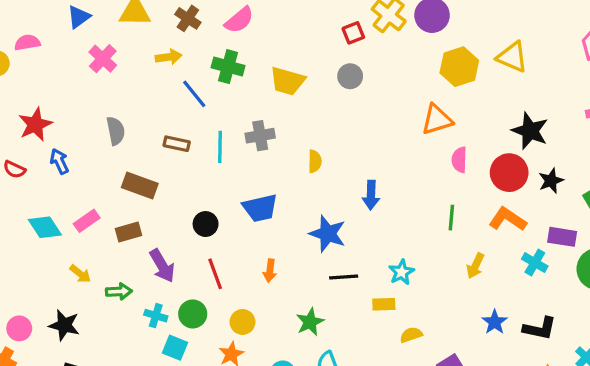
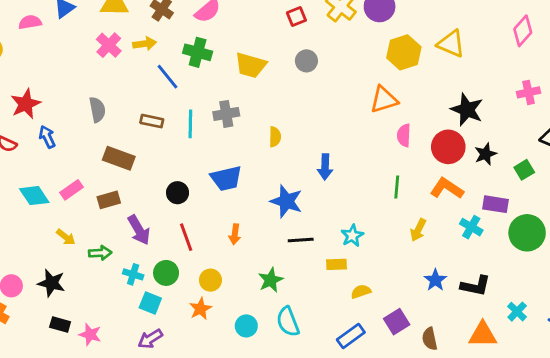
red square: (353, 33) -> (296, 16), moved
pink semicircle: (27, 43) -> (30, 22), moved
pink cross: (103, 59) -> (109, 45), moved

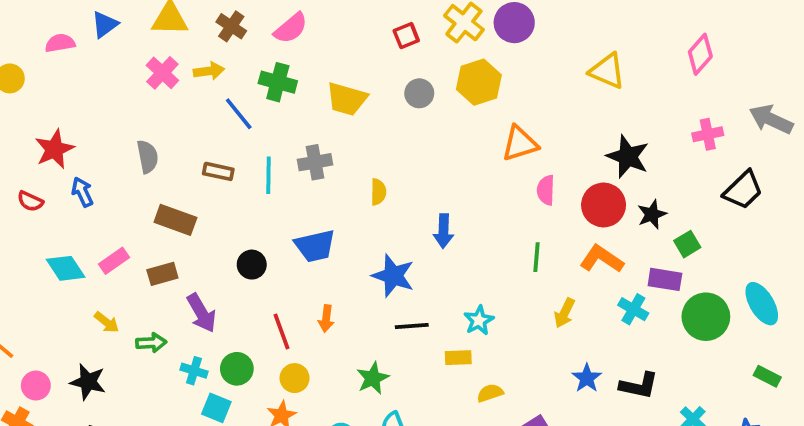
yellow hexagon: (404, 52) -> (479, 82), moved
green square: (524, 170) -> (687, 244), moved
red line: (186, 237) -> (282, 332), moved

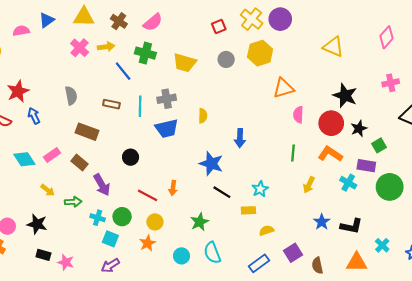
blue trapezoid: (315, 246) -> (167, 128), moved
brown rectangle: (162, 274) -> (80, 162), turned 56
black line: (412, 326) -> (222, 192), turned 36
red line: (282, 332) -> (148, 195), turned -42

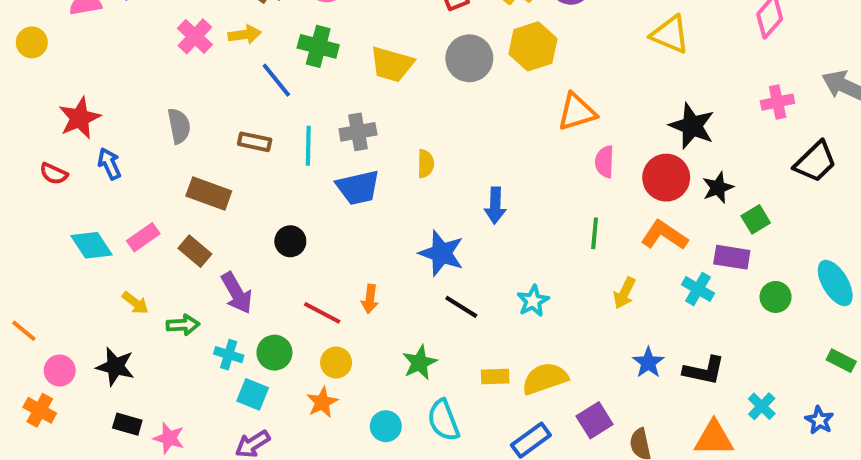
gray circle: (226, 59) -> (469, 58), size x1.5
green circle: (390, 187) -> (776, 297), size x0.6
yellow rectangle: (248, 210) -> (495, 376), moved
yellow semicircle: (266, 230) -> (545, 378), size x1.6

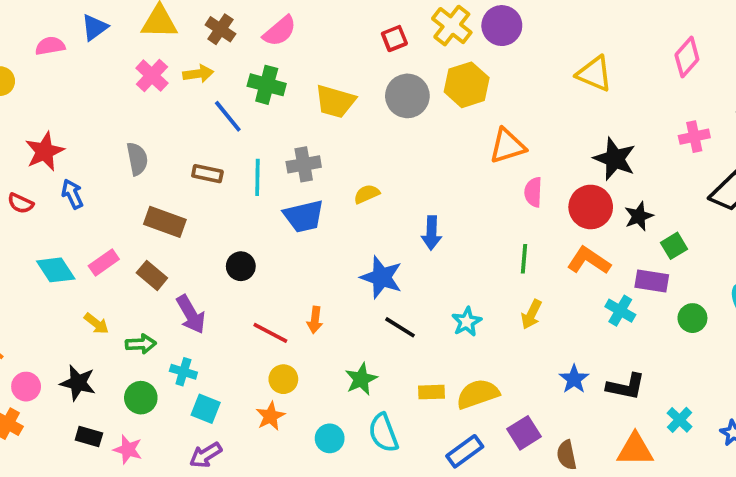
yellow semicircle: (426, 164) -> (367, 194), turned -115
yellow arrow: (624, 293) -> (531, 314), moved
green circle: (274, 353) -> (141, 398), moved

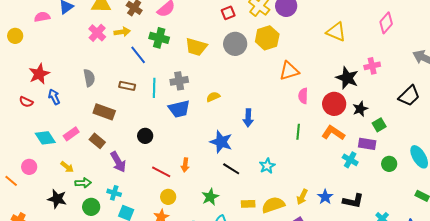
pink cross: (694, 137) -> (372, 66), moved
yellow arrow: (531, 314) -> (302, 197), moved
green arrow: (141, 344) -> (83, 183), moved
pink circle: (26, 387) -> (29, 167), moved

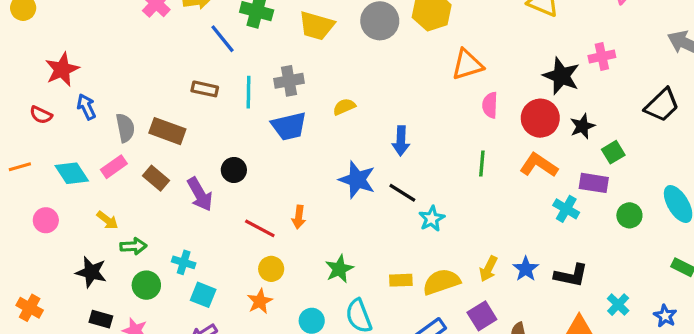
gray semicircle: (89, 78) -> (125, 128), moved
purple arrow: (118, 162) -> (200, 194), moved
black line: (231, 169) -> (402, 193), moved
orange line: (11, 181) -> (20, 167), moved, turned -56

